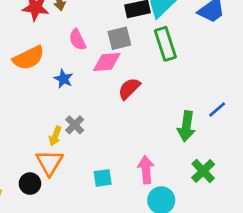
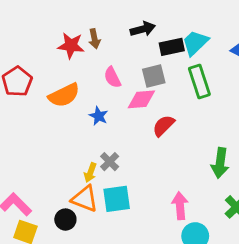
orange triangle: (50, 163) -> (85, 199), turned -40
cyan square: (103, 178) -> (117, 199), moved, size x1.5

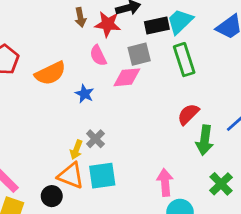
red star: (71, 46) -> (108, 24), moved
red semicircle: (163, 126) -> (188, 114), moved

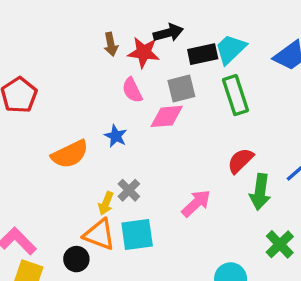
orange semicircle: (50, 73) -> (70, 154), moved
pink arrow: (165, 182) -> (196, 203), moved, turned 52

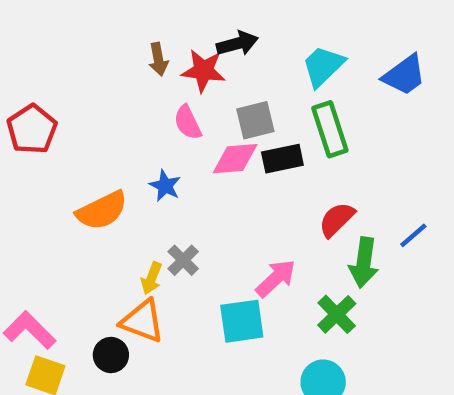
black rectangle: (203, 54) -> (282, 159), moved
cyan square: (137, 234) -> (242, 321), moved
green cross: (280, 244) -> (337, 314), moved

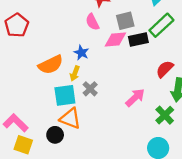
green rectangle: (330, 129) -> (161, 25), turned 65
yellow arrow: (152, 278) -> (75, 73), moved
cyan square: (242, 321) -> (65, 95), moved

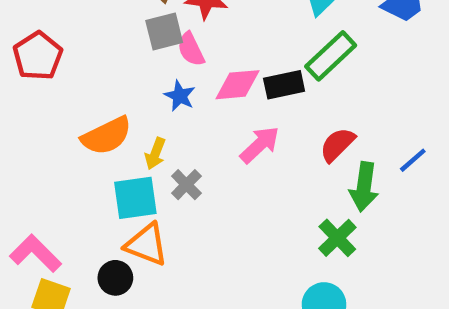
gray square: (125, 21) -> (164, 31), moved
blue star: (81, 53) -> (180, 96), moved
pink arrow: (135, 98) -> (260, 145), moved

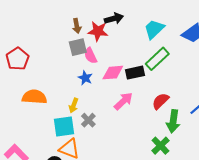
orange semicircle: (107, 136) -> (34, 97), moved, turned -150

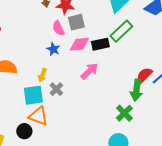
gray square: (78, 47) -> (76, 22), moved
red semicircle: (160, 101) -> (144, 75), moved

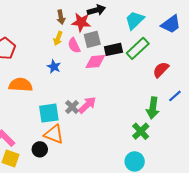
black rectangle: (100, 44) -> (113, 49), moved
blue star: (53, 49) -> (54, 67), moved
pink arrow: (89, 71) -> (87, 105), moved
yellow arrow: (42, 75) -> (58, 38), moved
red semicircle: (144, 75) -> (161, 70), moved

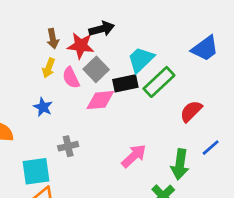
cyan trapezoid: (135, 20) -> (141, 60), moved
gray square: (92, 39) -> (96, 69), turned -30
pink arrow: (87, 105) -> (134, 156), moved
gray cross: (72, 107) -> (68, 146), moved, turned 32

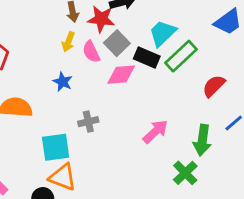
black rectangle: (125, 83) -> (147, 57), turned 35

